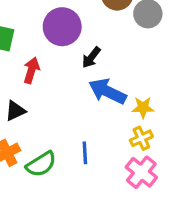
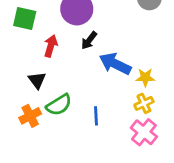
black arrow: (91, 57) -> (89, 40), moved
black triangle: (15, 111) -> (37, 80), turned -42
green semicircle: (41, 164) -> (59, 105), moved

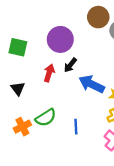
red arrow: (51, 46) -> (49, 73), moved
black triangle: (37, 80) -> (18, 89), moved

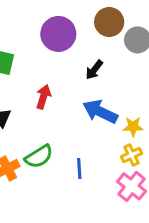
purple circle: (60, 39) -> (58, 34), moved
black arrow: (70, 65) -> (94, 70), moved

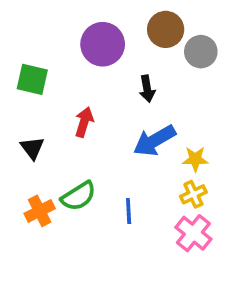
black arrow: (94, 70) -> (147, 89), turned -48
blue arrow: (100, 112) -> (154, 141), turned -56

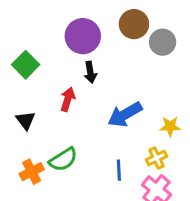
green square: (32, 79) -> (26, 65), turned 32
black arrow: (147, 89) -> (90, 72), moved
yellow star: (195, 159) -> (170, 126), moved
blue line: (129, 211) -> (119, 170), moved

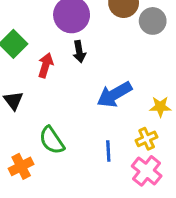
red arrow: (68, 99) -> (46, 65), moved
green semicircle: (63, 160) -> (52, 140), turned 88
orange cross: (32, 172) -> (21, 166), moved

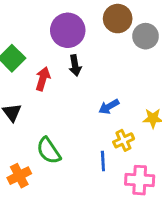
blue arrow: (114, 94) -> (109, 107), size x0.6
yellow cross: (147, 139) -> (124, 140), moved
pink cross: (147, 171) -> (140, 180), turned -36

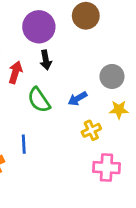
gray circle: (146, 36) -> (112, 76), moved
green semicircle: (49, 151) -> (39, 100), moved
blue line: (103, 161) -> (24, 144), moved

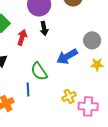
blue arrow: (77, 99) -> (67, 56), size x1.5
green semicircle: (39, 100) -> (39, 71), moved
yellow cross: (91, 130) -> (69, 96), moved

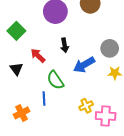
black arrow: (44, 28) -> (65, 45), moved
red arrow: (22, 37) -> (38, 56), moved, turned -63

